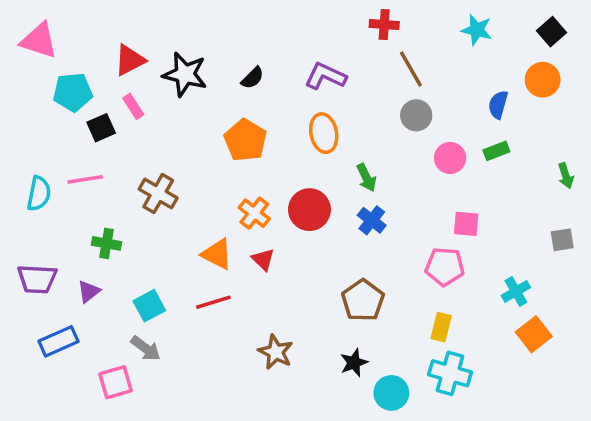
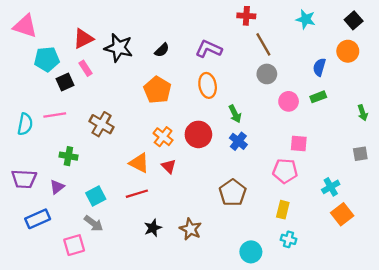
brown star: (276, 352) -> (190, 229), moved
black star: (354, 363) -> (153, 228), moved
cyan cross: (450, 373) -> (289, 239), size x0.6

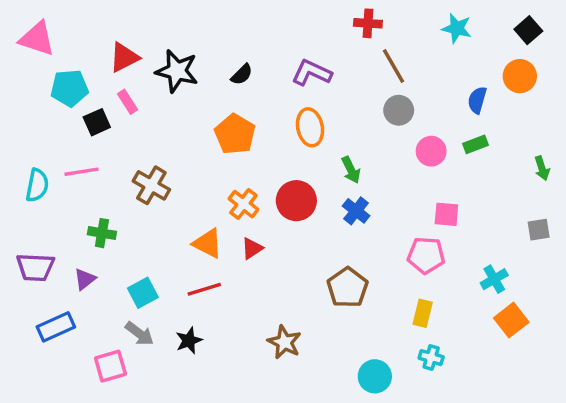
red triangle: (169, 166) -> (252, 248), turned 42
black star: (153, 228) -> (189, 341), moved

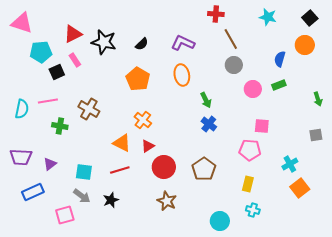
red circle: (296, 201) -> (164, 167), moved
green cross: (102, 233) -> (60, 126), moved
cyan square: (143, 293) -> (84, 172), turned 36

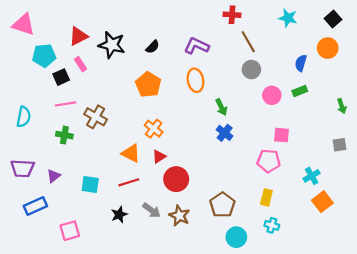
pink line: (48, 101) -> (65, 104), moved
brown pentagon: (204, 169) -> (222, 205), moved
gray arrow: (82, 196) -> (151, 210), moved

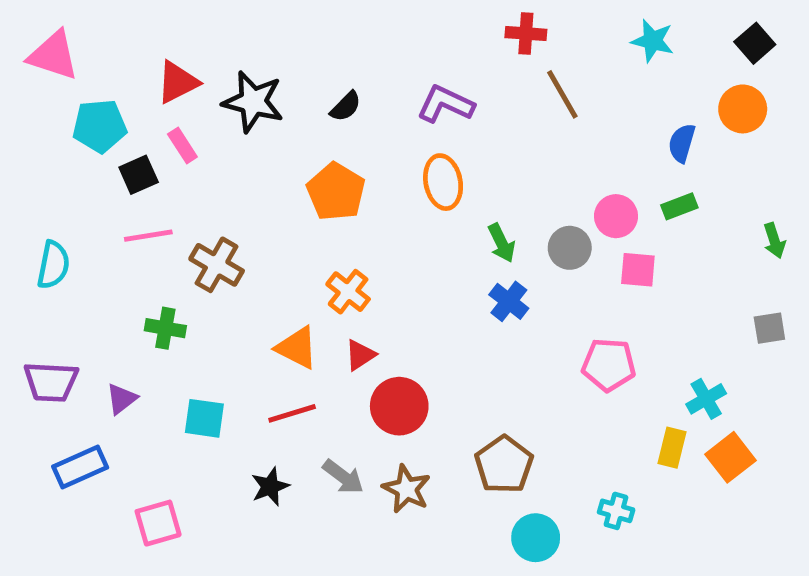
gray circle: (251, 70) -> (570, 248), moved
green cross: (64, 135) -> (165, 328), moved
pink square: (281, 135) -> (638, 270), moved
yellow rectangle: (266, 197) -> (672, 448), moved

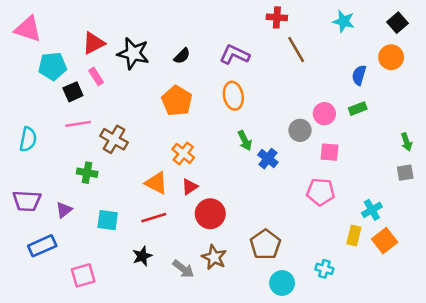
green arrow: (774, 240) -> (406, 142), moved
green arrow: (502, 243) -> (245, 141), moved
pink square: (638, 270) -> (330, 152), moved
gray arrow: (343, 477) -> (183, 269), moved

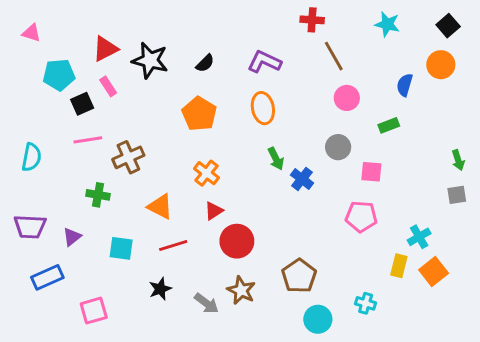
pink triangle: (28, 29) -> (31, 33), size x0.6
green rectangle: (358, 109) -> (389, 125), moved
pink circle: (324, 114) -> (347, 98), moved
brown cross: (114, 139) -> (128, 157), turned 36
orange triangle: (156, 183) -> (160, 206), moved

